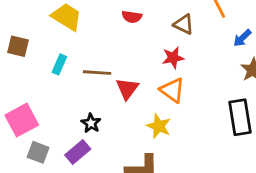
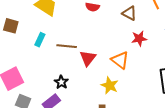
red star: (173, 58) -> (139, 39), moved

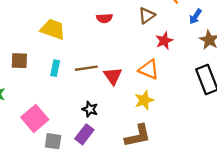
brown triangle: (129, 13) -> (147, 16), turned -49
yellow star: (110, 85) -> (144, 100), turned -30

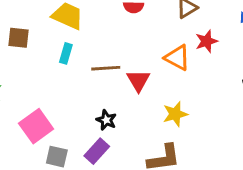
brown square: (19, 61) -> (19, 38), moved
cyan rectangle: (55, 68) -> (66, 53), moved
orange triangle: (149, 69) -> (177, 58), moved

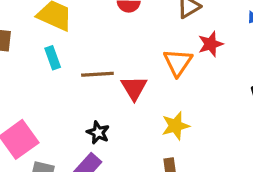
cyan rectangle: (66, 53) -> (53, 58), turned -36
orange triangle: (177, 58) -> (178, 62), turned 36

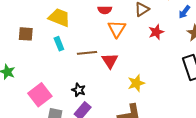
orange triangle: (178, 62) -> (117, 29), moved
black star: (98, 133) -> (79, 90), moved

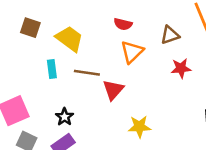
yellow trapezoid: (59, 17) -> (69, 39), moved
brown square: (26, 34) -> (30, 28), moved
cyan rectangle: (59, 44) -> (52, 69), moved

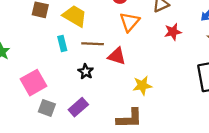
red triangle: (113, 90) -> (117, 56), turned -48
black star: (65, 117) -> (86, 72), moved

